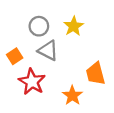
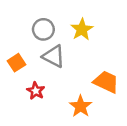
orange trapezoid: (95, 74) -> (106, 82), turned 130
red star: (32, 82) -> (36, 91), size x0.6

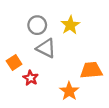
orange square: (16, 63) -> (14, 63), moved
orange trapezoid: (106, 82) -> (91, 70), turned -30

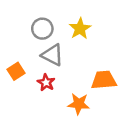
red star: (31, 78) -> (46, 83), moved
orange star: (69, 91) -> (79, 104), turned -30

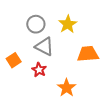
orange trapezoid: (104, 80) -> (88, 54), moved
orange star: (79, 104) -> (67, 88), turned 30

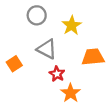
gray circle: (36, 24) -> (37, 15), moved
red star: (39, 70) -> (57, 74), moved

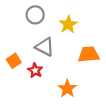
red star: (57, 74) -> (35, 70), moved

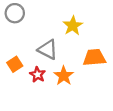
gray circle: (35, 15) -> (15, 13), moved
orange star: (67, 89) -> (64, 76), moved

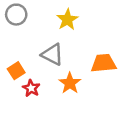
yellow star: (73, 26) -> (67, 20), moved
red star: (38, 75) -> (31, 88), moved

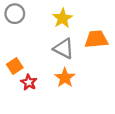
gray triangle: (52, 54) -> (64, 49), moved
orange trapezoid: (104, 63) -> (96, 39), moved

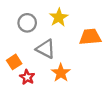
gray circle: (15, 14) -> (27, 23), moved
gray triangle: (64, 49) -> (46, 49), moved

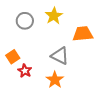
gray triangle: (46, 49) -> (60, 56), moved
orange star: (61, 73) -> (55, 80), moved

